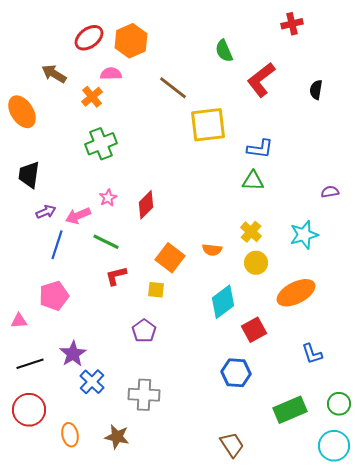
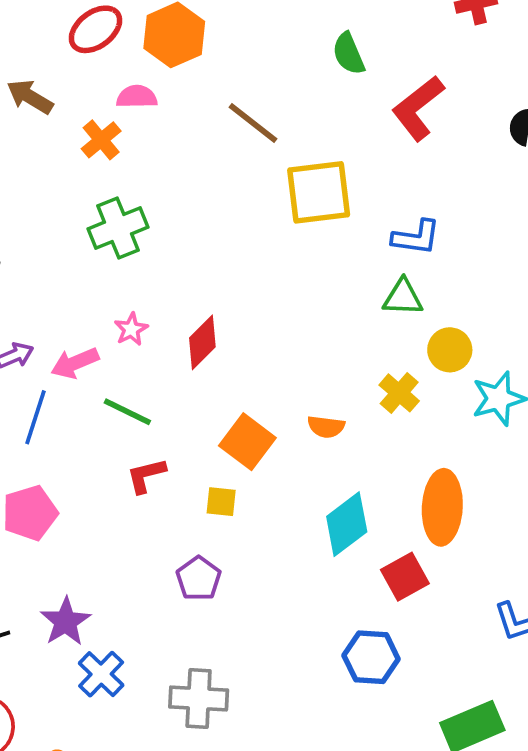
yellow circle: (256, 263) -> (450, 350), moved
orange ellipse: (296, 293) -> (442, 507), moved, turned -60

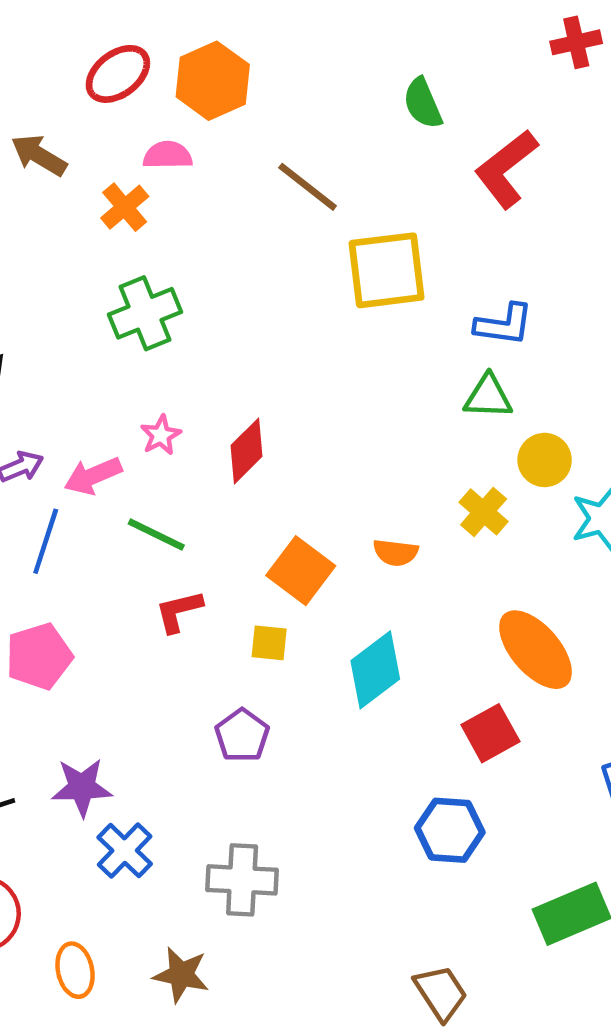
orange ellipse: (442, 507) -> (536, 650), turned -44
cyan diamond: (347, 524) -> (375, 670), moved
purple star: (66, 622) -> (82, 787), turned 30

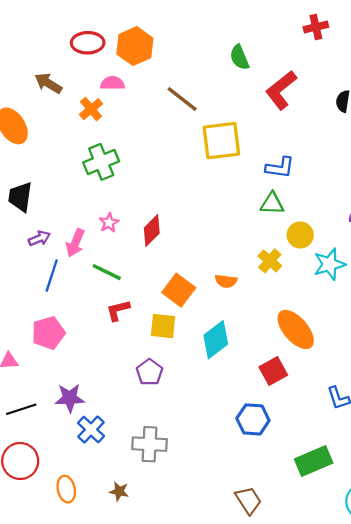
red ellipse: (118, 74) -> (88, 43), turned 36
pink arrow: (93, 476) -> (75, 243), turned -44
yellow square: (269, 643) -> (163, 326), size x1.4
brown star: (181, 975) -> (119, 491), size x0.7

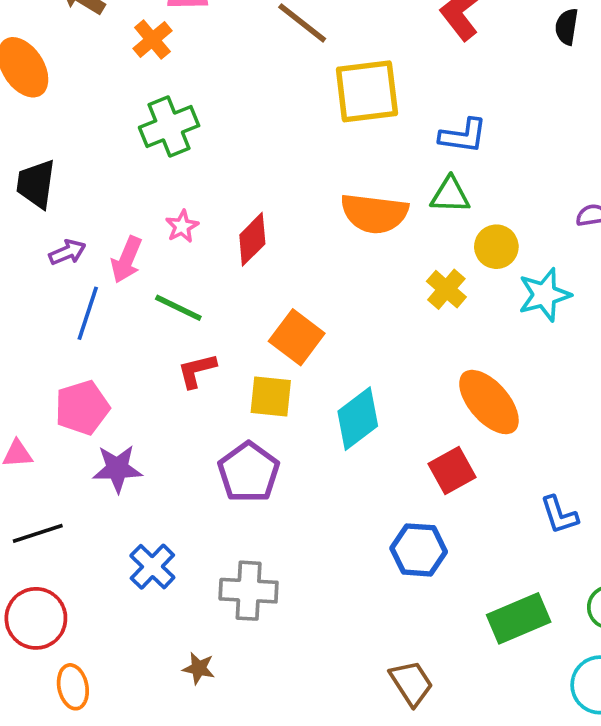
orange semicircle: (226, 281) -> (374, 213), moved, size x1.8
purple pentagon: (149, 372) -> (249, 472), size x1.4
purple star: (70, 398) -> (117, 469), moved
orange ellipse: (66, 489) -> (73, 687), moved

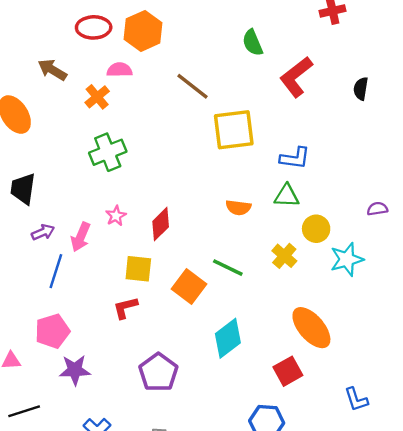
orange semicircle: (374, 213) -> (238, 208), size x0.6
green line: (178, 308) -> (228, 268), moved
yellow square: (271, 396) -> (138, 269), moved

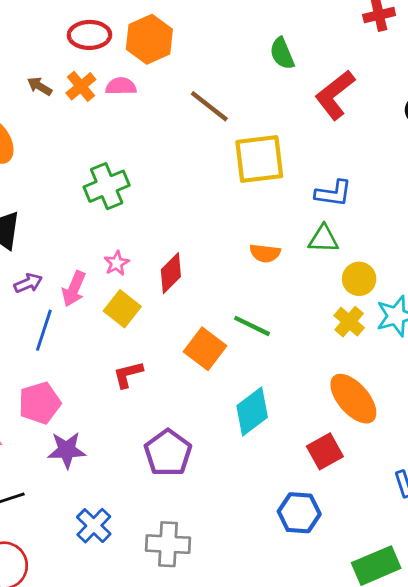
brown arrow: (52, 70) -> (40, 86), size x0.7
orange cross: (97, 97) -> (81, 86), moved
yellow cross: (284, 256) -> (349, 322), moved
yellow square: (138, 269) -> (122, 309), moved, turned 32

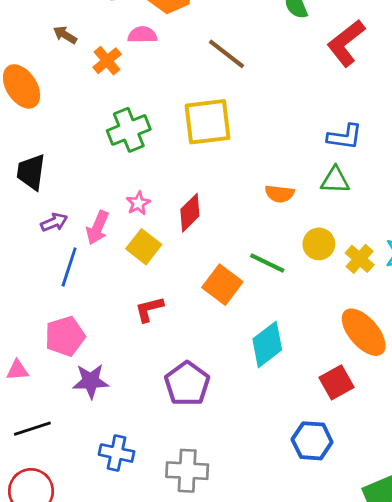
orange cross: (81, 86) -> (107, 61), moved
yellow square: (259, 159) -> (208, 122), moved
yellow circle: (359, 279) -> (319, 244), moved
blue cross: (94, 526) -> (117, 453), turned -32

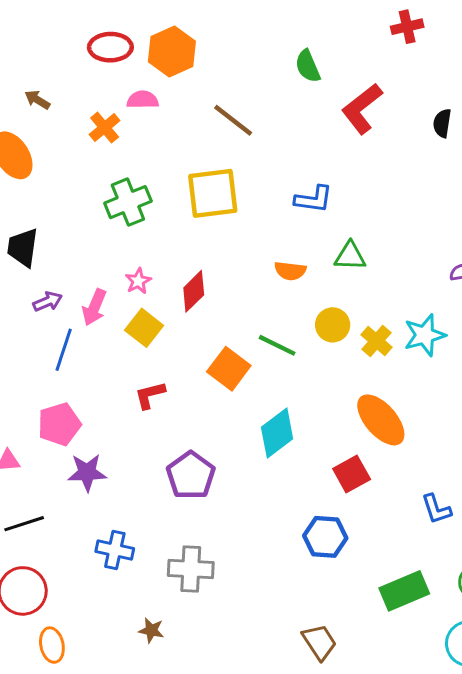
brown arrow: (65, 35) -> (37, 100), moved
blue L-shape: (345, 137) -> (314, 199), moved

